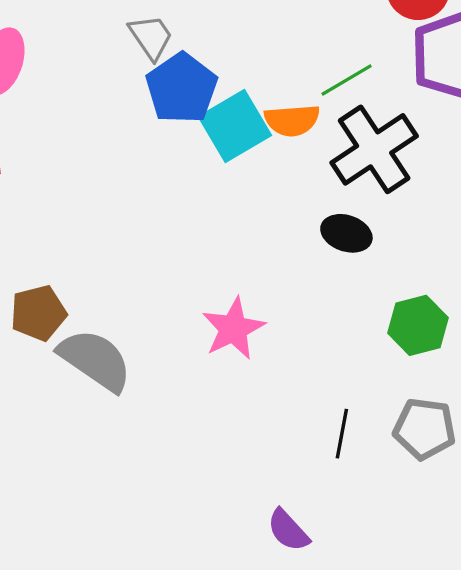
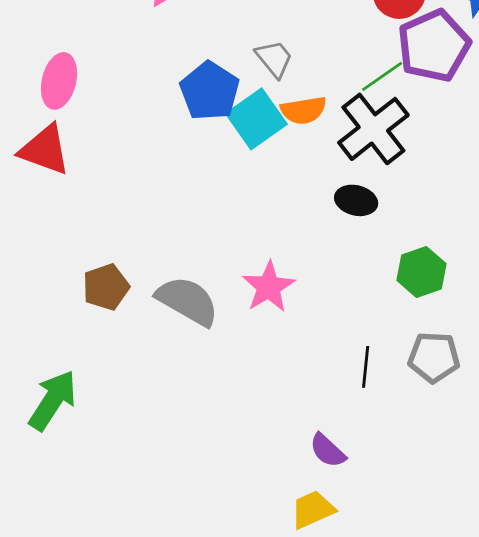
gray trapezoid: (151, 37) -> (274, 59), moved
green line: (347, 80) -> (382, 76), moved
gray semicircle: (95, 360) -> (187, 301), moved

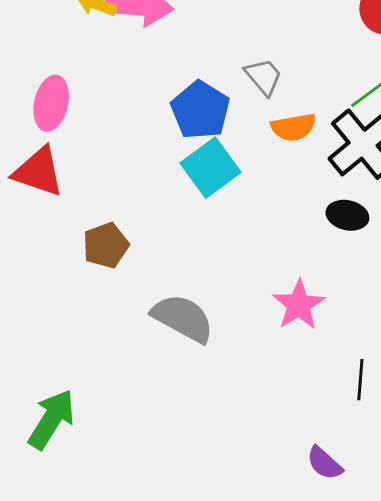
cyan square: (256, 119) -> (211, 168), moved
brown pentagon: (106, 287) -> (106, 245), moved
pink star: (269, 287) -> (299, 305), moved

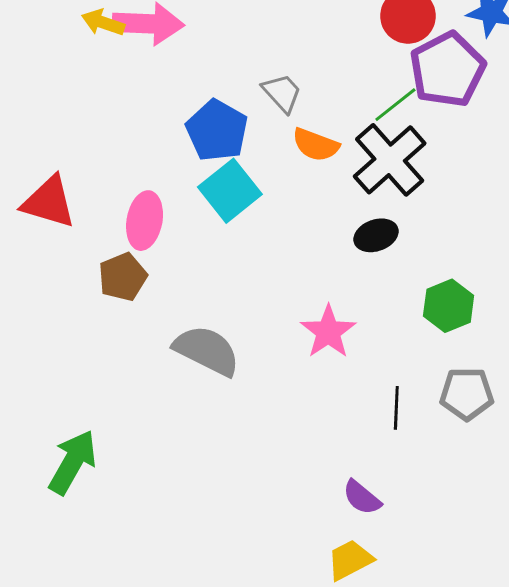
pink ellipse: (51, 103) -> (145, 221), moved
orange semicircle: (294, 127) -> (316, 145), turned 33
black ellipse: (347, 215) -> (376, 235), turned -30

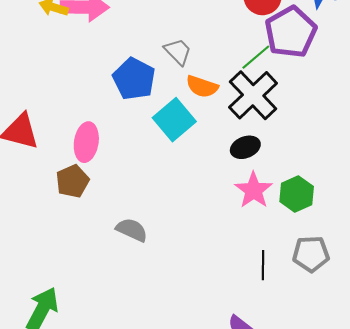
cyan square: (230, 191) -> (174, 120), moved
pink star: (328, 332) -> (254, 190), moved
gray semicircle: (207, 350) -> (132, 230), size x0.7

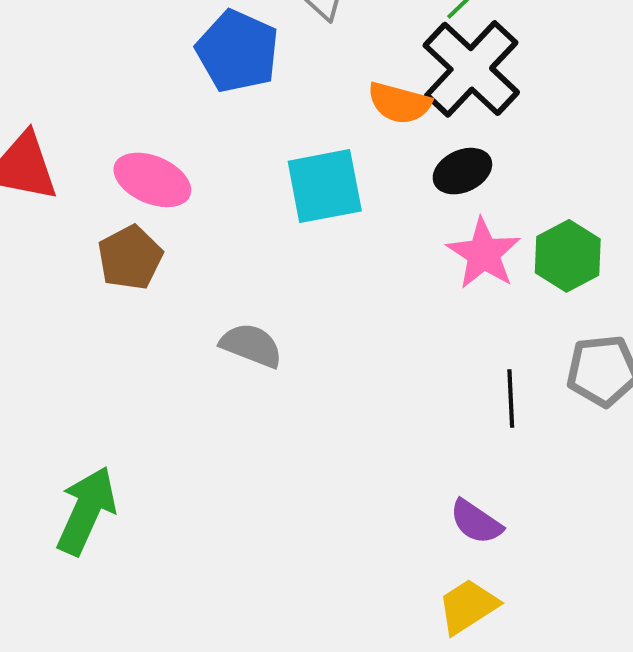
orange semicircle: (202, 86) -> (399, 103), moved
cyan square: (174, 120) -> (325, 186), moved, turned 33
pink ellipse: (86, 142) -> (152, 180), turned -72

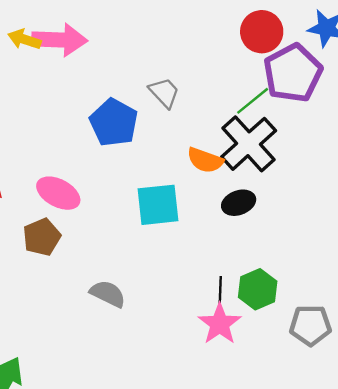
pink star: (484, 254) -> (220, 324), moved
green hexagon: (568, 256) -> (258, 289), moved
black line: (511, 398) -> (220, 293), moved

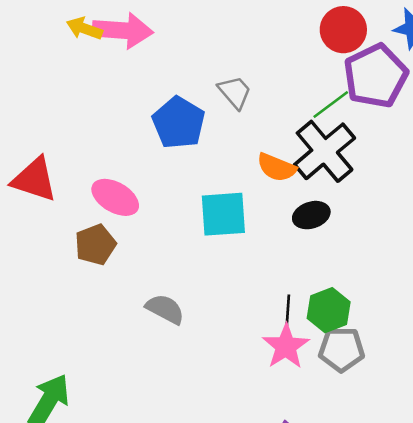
gray pentagon: (310, 325) -> (341, 349), moved

